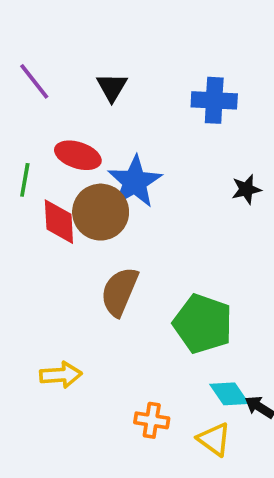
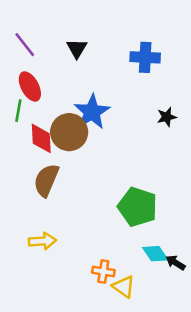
red ellipse: (78, 155) -> (30, 87), moved, turned 44
brown semicircle: (120, 292) -> (46, 180), moved
yellow triangle: (214, 439) -> (124, 287), moved

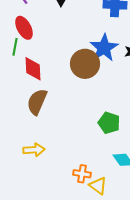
blue star: (92, 112) -> (104, 48), moved
brown circle: (69, 132) -> (85, 64), moved
green pentagon: (138, 207) -> (109, 123), size x0.7

